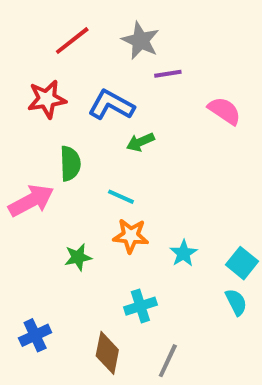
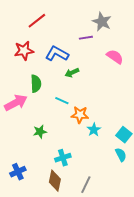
gray star: (140, 41) -> (102, 22), moved
orange star: (131, 236) -> (80, 115), moved
cyan cross: (140, 306) -> (63, 158), moved

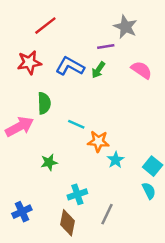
green arrow: (72, 73) -> (98, 70), moved, turned -32
gray line: (86, 185) -> (107, 214), moved

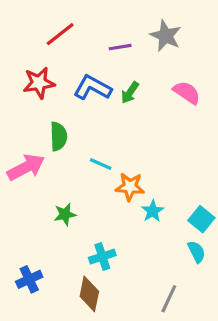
purple line: (106, 47) -> (120, 47), moved
gray line: (107, 214) -> (169, 299), moved

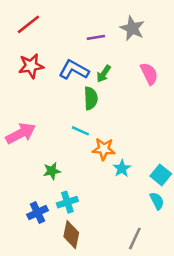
red line: (60, 34) -> (28, 24), moved
pink semicircle: (187, 93) -> (149, 74), turned 30
green semicircle: (58, 136) -> (91, 98), moved
cyan cross: (102, 257) -> (67, 202), moved
blue cross: (29, 279) -> (38, 213), moved

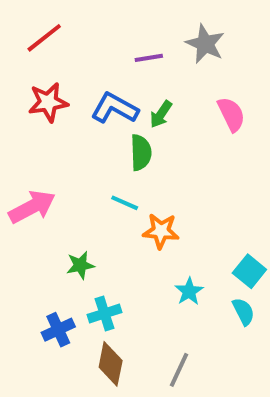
cyan star: (122, 168) -> (189, 291), moved
gray line: (135, 238) -> (179, 370), moved

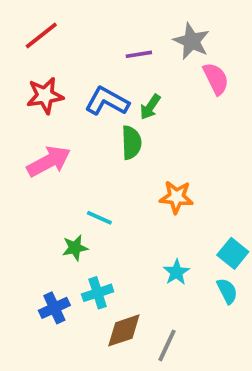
pink semicircle: (231, 114) -> (216, 79), moved
cyan line: (125, 203) -> (99, 218), moved
pink arrow: (32, 207) -> (49, 161), moved
orange star: (161, 231) -> (176, 197), moved
brown diamond: (111, 364) -> (124, 330), moved, turned 60

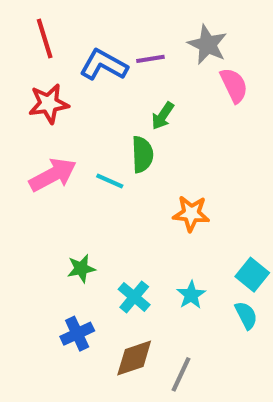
red line: (41, 36) -> (45, 38), turned -69
blue L-shape: (107, 101) -> (104, 65), moved
cyan line: (99, 218) -> (110, 181), moved
cyan cross: (98, 293) -> (134, 297), moved, turned -32
blue cross: (54, 308) -> (77, 334), moved

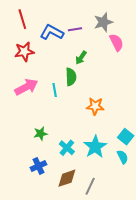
gray star: (207, 45) -> (103, 22), turned 30
cyan line: (110, 181) -> (55, 90), turned 56
cyan star: (191, 295) -> (95, 147), size x1.6

